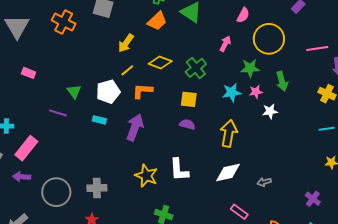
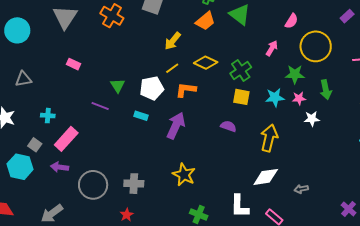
yellow square: (189, 99) -> (241, 97), moved
white L-shape: (179, 170) -> (240, 206), moved

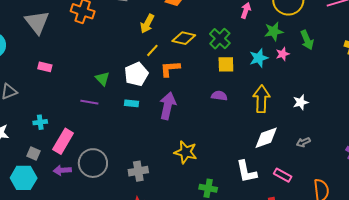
pink rectangle: (74, 64) -> (45, 67), moved
white star: (312, 119) -> (301, 102), moved
gray circle: (93, 185) -> (93, 163), moved

